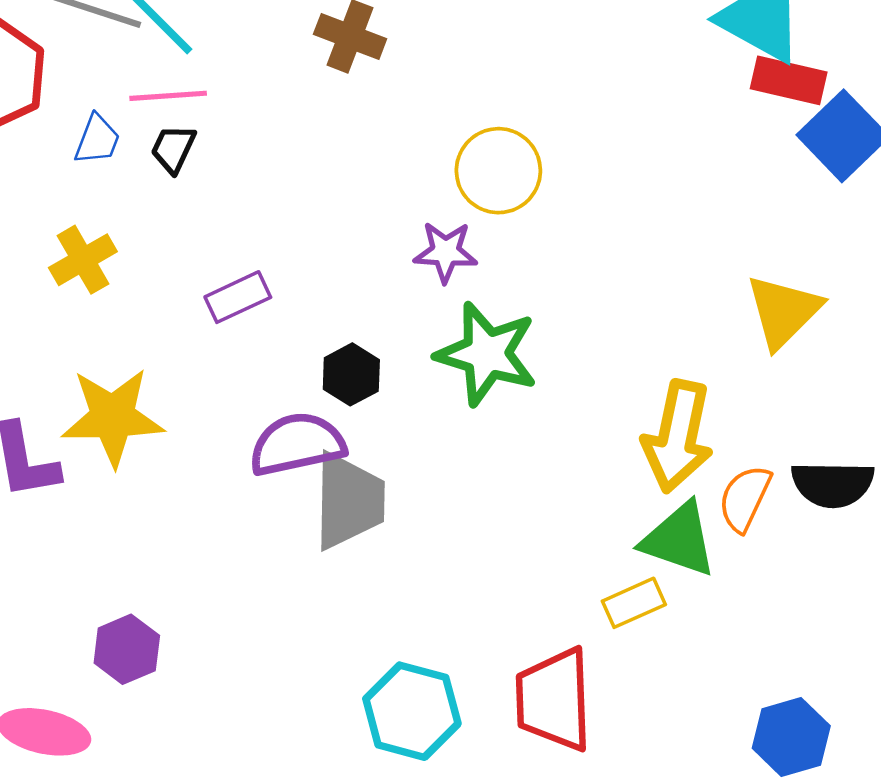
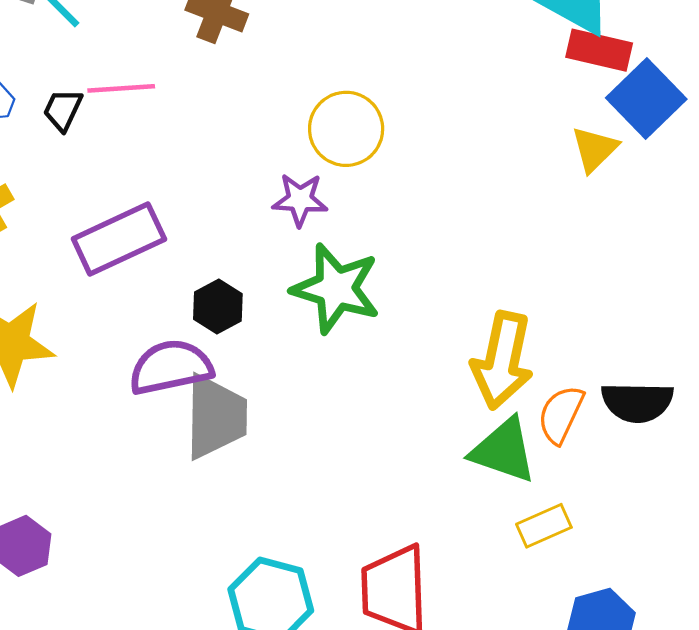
pink line: (168, 96) -> (121, 88), moved
purple rectangle: (238, 297) -> (119, 239), size x1.6
yellow triangle: (783, 311) -> (595, 149), moved, size x0.7
yellow rectangle: (634, 603) -> (544, 526), moved

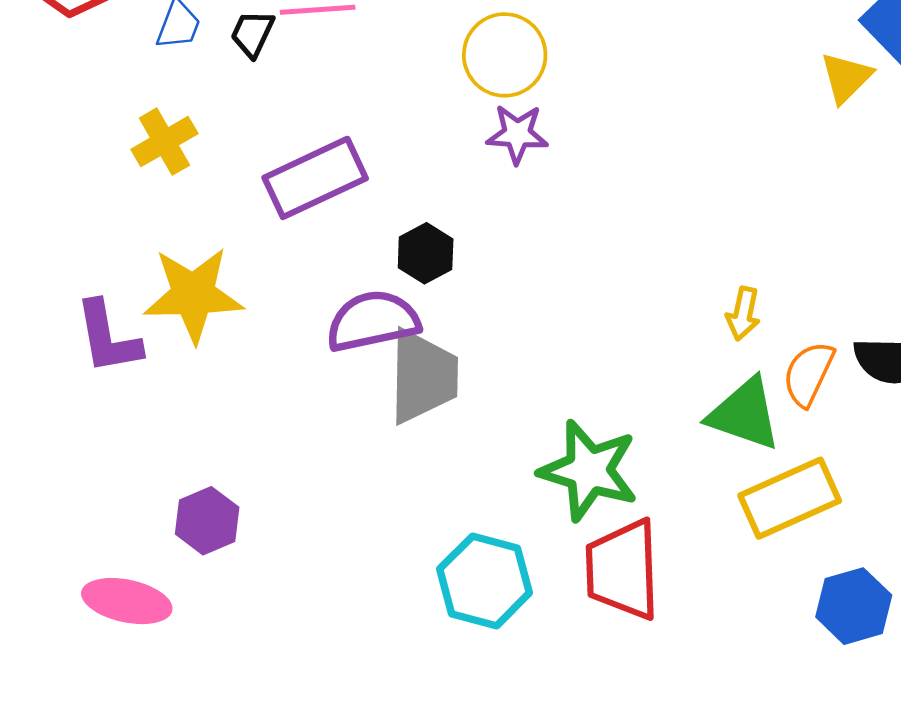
yellow circle: (346, 129) -> (505, 55), moved
green star: (336, 289) -> (589, 470), moved
yellow arrow: (502, 360) -> (743, 314), size x0.5
yellow rectangle: (544, 526) -> (790, 498), size x1.6

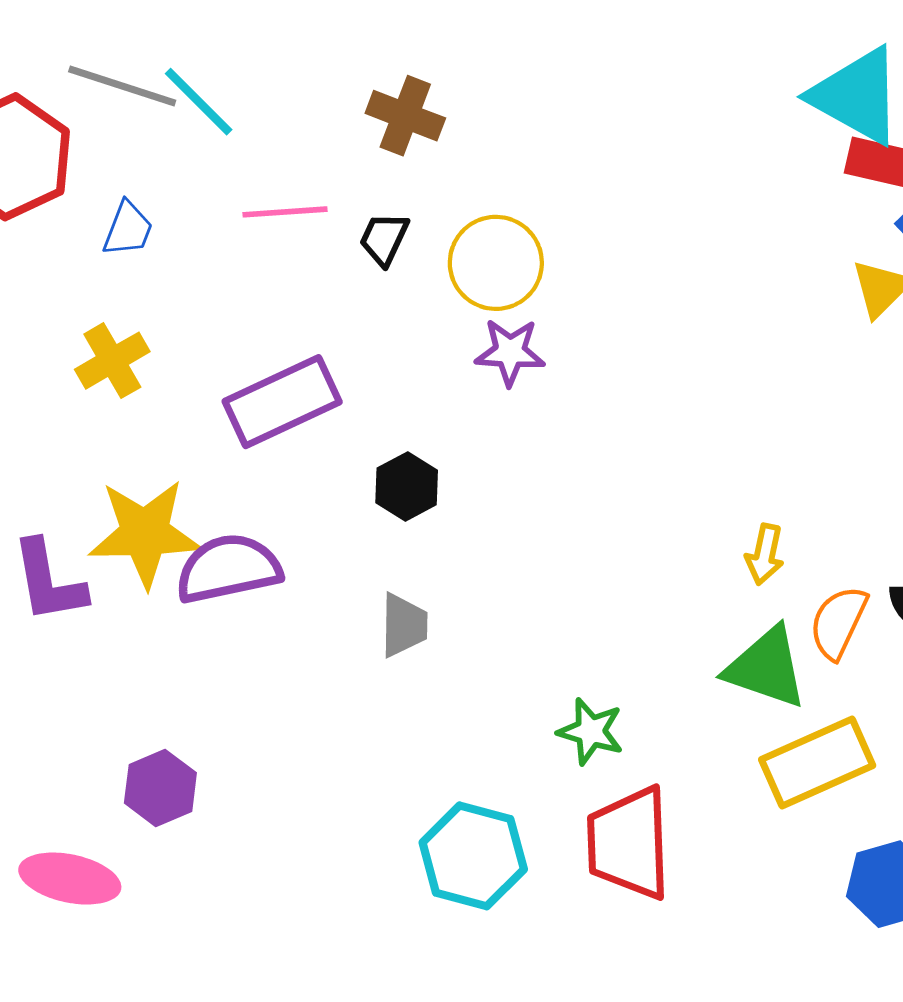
black trapezoid: (252, 34) -> (384, 239), moved
purple semicircle: (373, 321) -> (228, 569), moved
gray trapezoid: (423, 376) -> (404, 625), size x0.6
green star: (589, 470) -> (591, 731), size x0.6

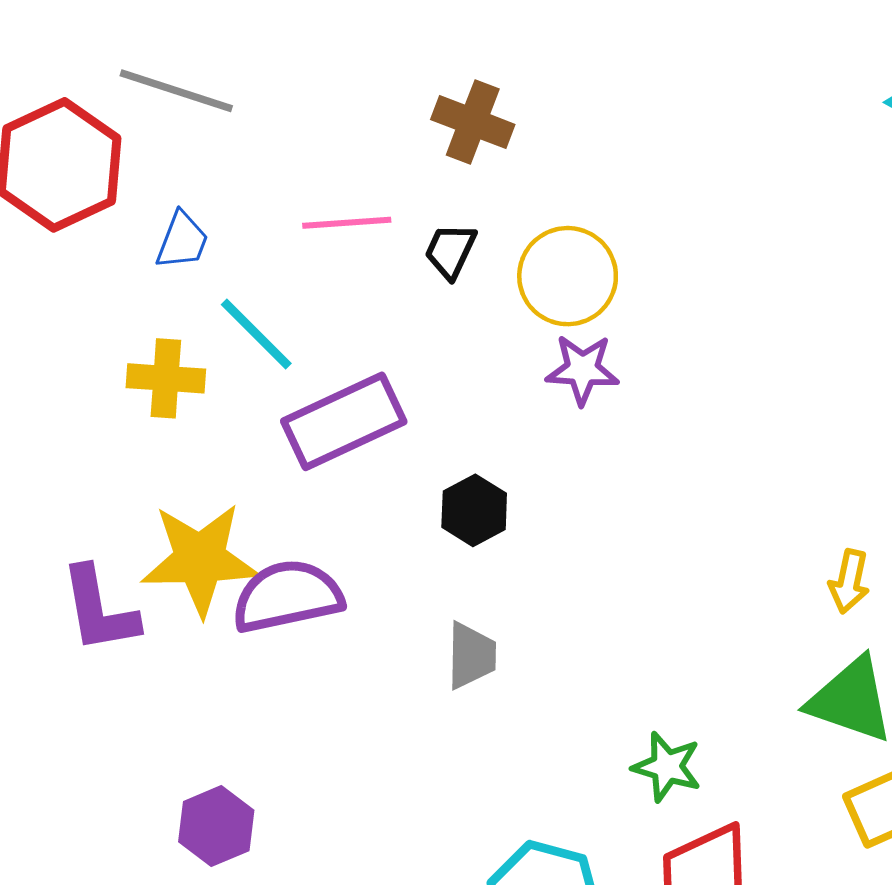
cyan line: (199, 102) -> (256, 334), moved
yellow cross: (112, 361) -> (166, 378), turned 34

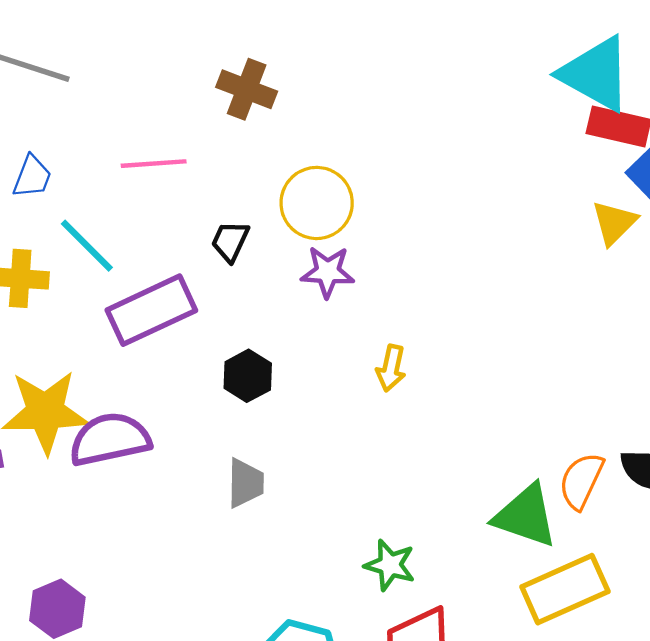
black trapezoid: (450, 251) -> (230, 241), moved
yellow arrow: (849, 581) -> (391, 368), moved

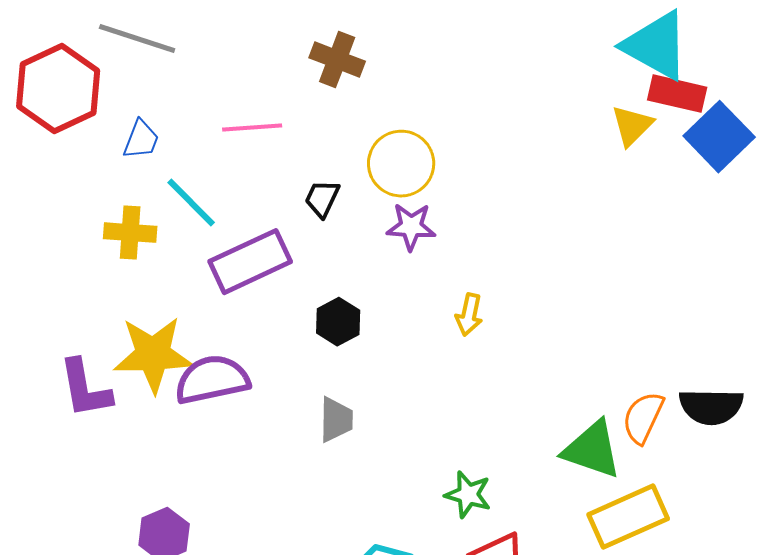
yellow triangle: (614, 223) -> (632, 126), moved

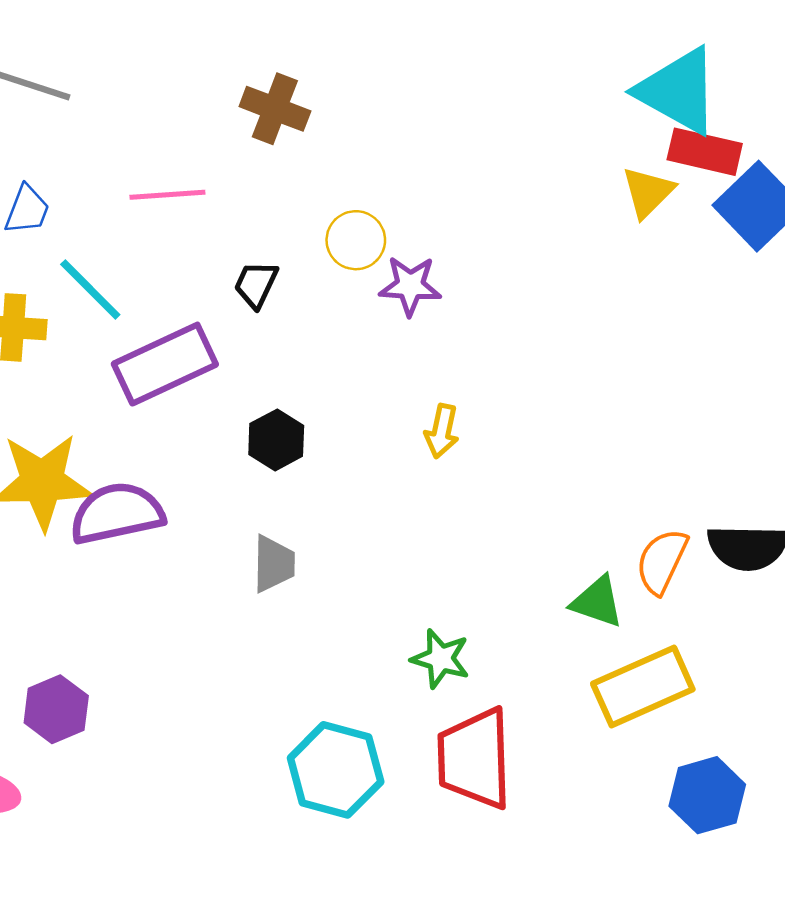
yellow circle: (401, 164) -> (356, 240), size x0.7
purple star: (411, 227) -> (410, 286), moved
green triangle: (592, 450) -> (597, 602), size x0.7

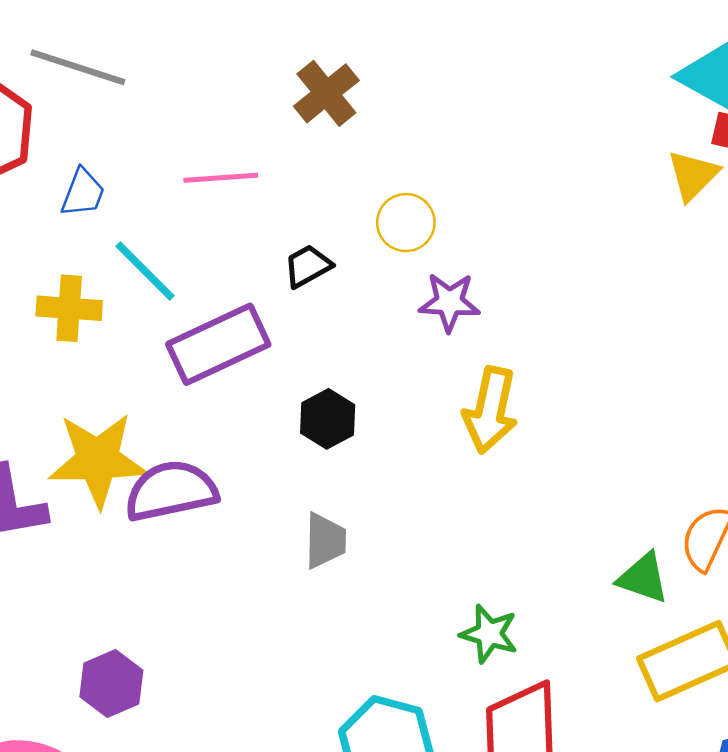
brown cross: (275, 109) -> (326, 93), turned 30
black trapezoid: (256, 284) -> (308, 266), turned 36
purple star: (410, 286) -> (449, 302), moved
yellow arrow: (442, 431) -> (490, 410), size x1.6

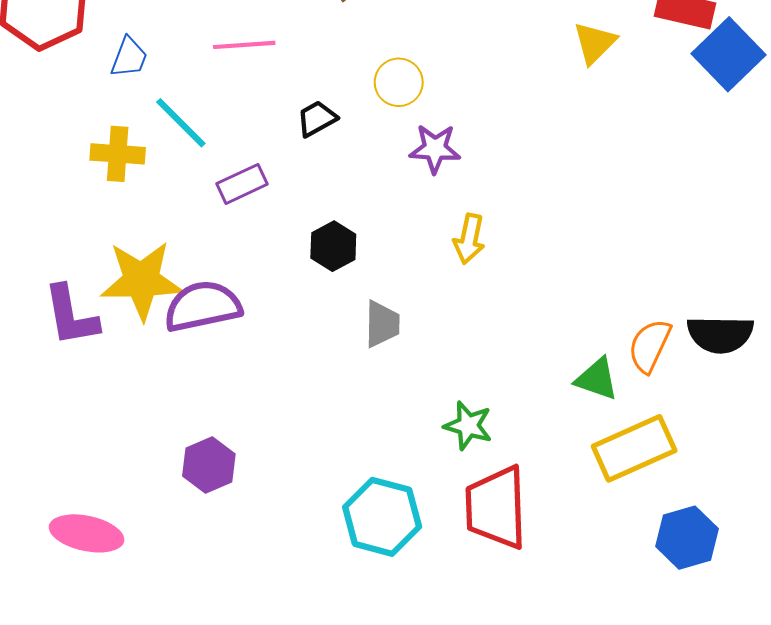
yellow triangle: (693, 175) -> (595, 43), moved
purple rectangle: (218, 344) -> (242, 184), size x0.6
yellow arrow: (490, 410) -> (469, 239), size x0.7
gray trapezoid: (325, 541) -> (382, 324), moved
purple hexagon: (111, 684) -> (209, 465), moved

